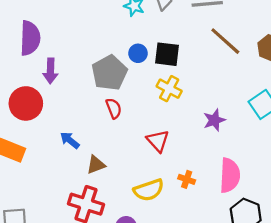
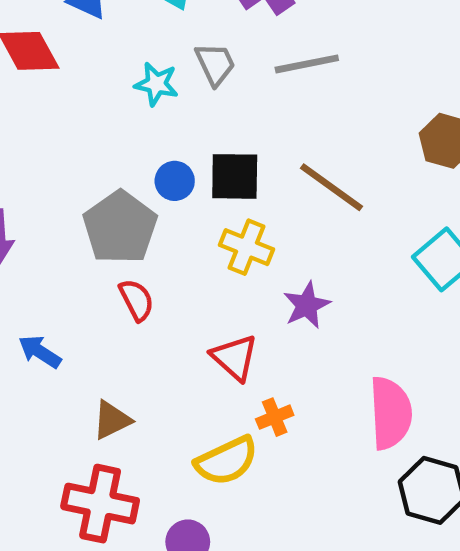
brown line: (225, 41) -> (332, 187), moved
purple star: (214, 120) -> (307, 305), moved
blue arrow: (70, 140) -> (40, 352), moved
orange cross: (187, 179) -> (275, 417), moved, turned -35

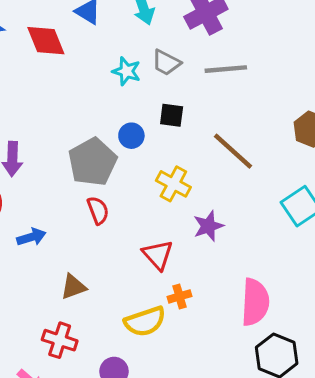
gray trapezoid: (215, 64) -> (166, 63), turned 136
black square: (235, 176) -> (172, 115), moved, size x0.7
blue arrow: (40, 352) -> (31, 237), turned 124
red cross: (100, 504) -> (60, 340), size x0.7

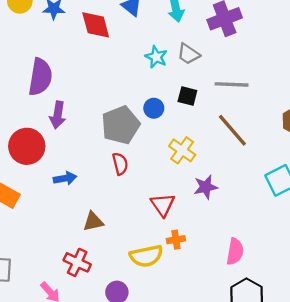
gray line: (226, 69) -> (232, 84), moved
pink semicircle: (255, 302) -> (235, 252), size x0.7

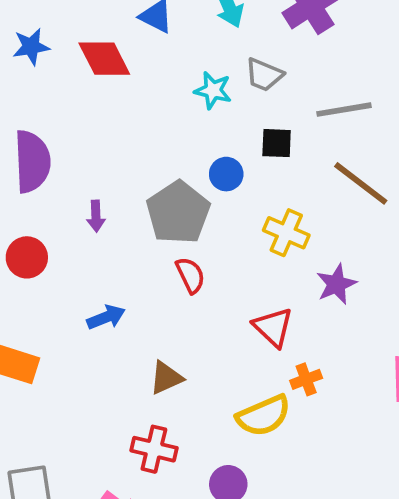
purple arrow: (58, 115) -> (96, 216), moved, size x0.7
red circle: (27, 146) -> (27, 257), moved, size x0.7

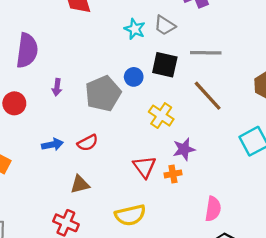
black square: (277, 143) -> (165, 65), size x1.4
red semicircle: (190, 275) -> (88, 143), moved, turned 78
orange cross: (306, 379) -> (173, 174), moved

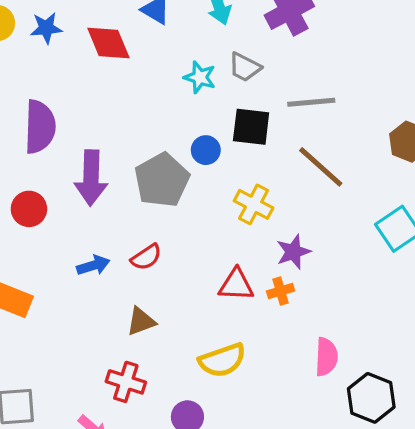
purple arrow: (57, 87) -> (91, 178), size x2.0
red triangle: (144, 167) -> (236, 285), turned -45
pink semicircle: (213, 209) -> (326, 357), moved

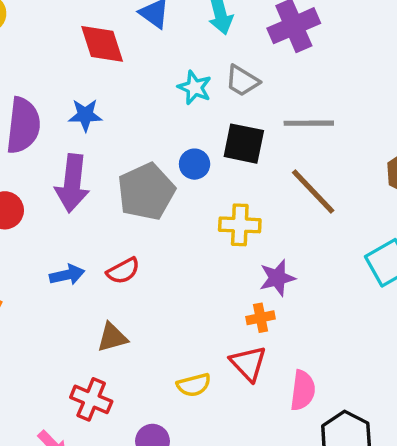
blue star: (46, 28) -> (85, 115), moved
yellow cross: (254, 204) -> (240, 225), turned -30
red triangle: (236, 285) -> (248, 363), moved, turned 39
yellow semicircle: (222, 360) -> (194, 385), size x0.7

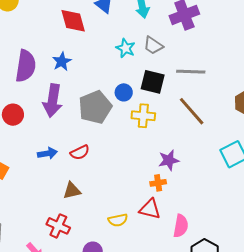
blue star: (85, 115) -> (62, 62), turned -30
yellow cross: (240, 225) -> (143, 116), moved
red triangle: (248, 363) -> (150, 209), turned -35

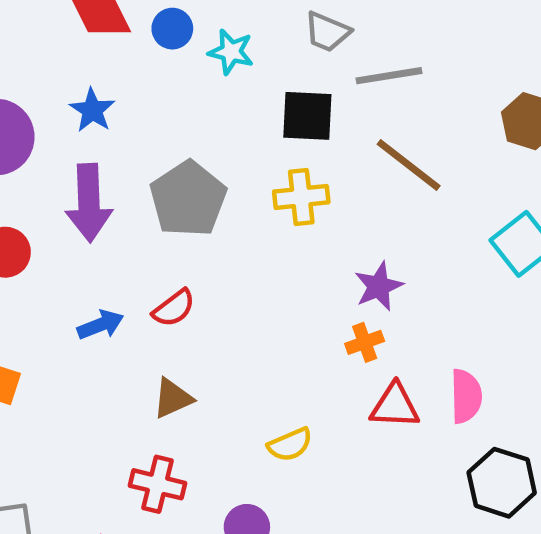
gray trapezoid: (153, 45) -> (327, 32), moved
blue circle: (124, 92) -> (172, 29), moved
red triangle: (150, 209) -> (395, 406), moved
pink semicircle: (181, 226) -> (466, 396), moved

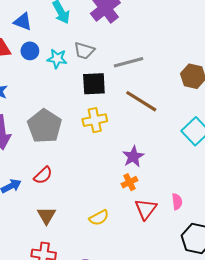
gray trapezoid: (327, 32) -> (84, 51), moved
pink semicircle: (466, 396) -> (177, 202), size x0.7
brown triangle: (173, 398) -> (47, 216), turned -30
red triangle: (395, 406) -> (146, 209), turned -50
yellow semicircle: (290, 445) -> (99, 218), moved

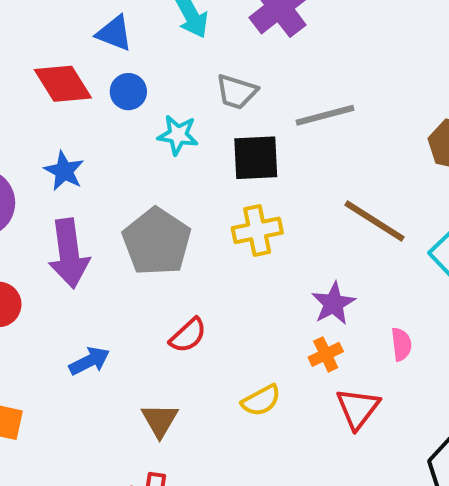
cyan star: (57, 59) -> (178, 135), moved
brown line: (141, 101) -> (374, 221), moved
red semicircle: (43, 175) -> (188, 335), moved
pink semicircle: (177, 202) -> (401, 344), moved
yellow semicircle: (99, 218) -> (261, 400), moved

